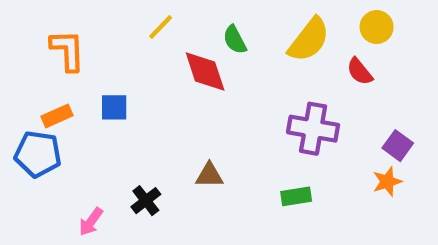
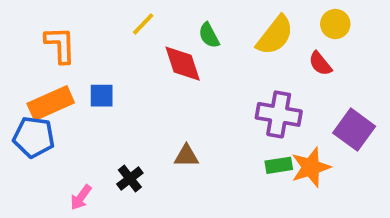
orange rectangle: (57, 116) -> (51, 103), size x1.6
purple square: (398, 146) -> (354, 130), size x1.5
orange star: (387, 182) -> (311, 167), moved, size x1.5
green rectangle: (296, 196) -> (279, 165), moved

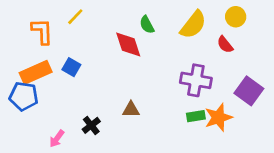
yellow line: (143, 24) -> (75, 17), moved
blue square: (102, 96) -> (71, 67), turned 30

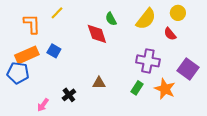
green rectangle: (196, 116) -> (137, 88), moved, turned -48
orange star: (218, 117) -> (165, 89), turned -30

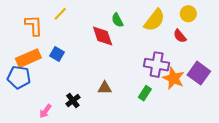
orange star: (165, 89) -> (173, 78), moved

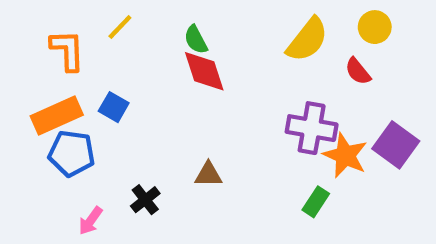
green semicircle: (117, 20) -> (196, 40), moved
blue pentagon: (19, 77) -> (72, 153), moved
green rectangle: (145, 93) -> (316, 202), moved

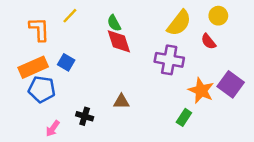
purple cross: (312, 128) -> (169, 60), moved
black cross: (145, 200) -> (85, 116), turned -35

